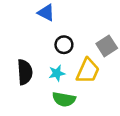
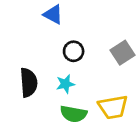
yellow trapezoid: (88, 71) -> (113, 107), moved, turned 56

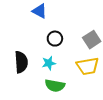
yellow trapezoid: (113, 107) -> (88, 66), moved

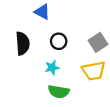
black semicircle: (21, 62) -> (23, 43), moved

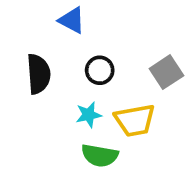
yellow trapezoid: (94, 71) -> (135, 120), moved

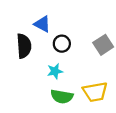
blue triangle: (72, 20) -> (42, 24), moved
yellow trapezoid: (135, 120) -> (95, 92), moved

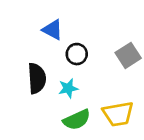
black semicircle: (24, 46) -> (37, 78), moved
green semicircle: (62, 96) -> (77, 120), turned -35

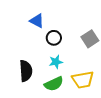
black semicircle: (37, 78) -> (26, 71), moved
cyan star: (68, 88) -> (56, 62), moved

